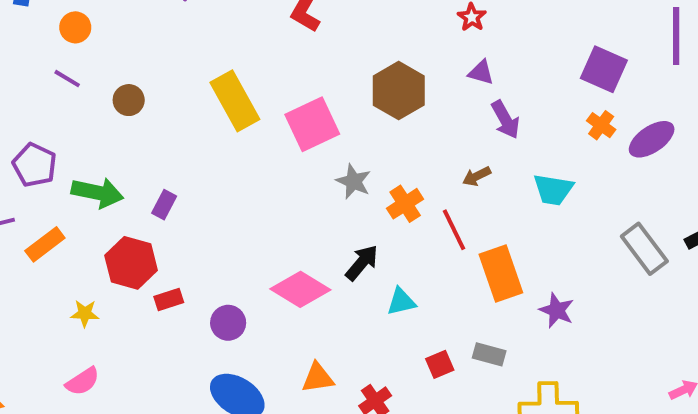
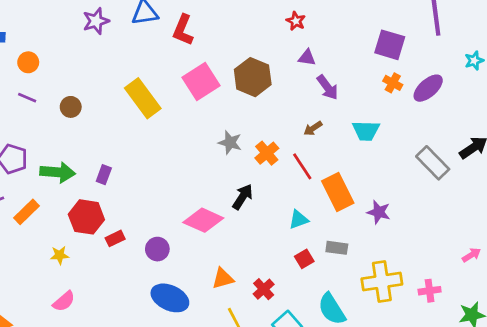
pink square: (312, 124) -> (201, 82), moved
cyan triangle: (401, 302) -> (299, 220), moved

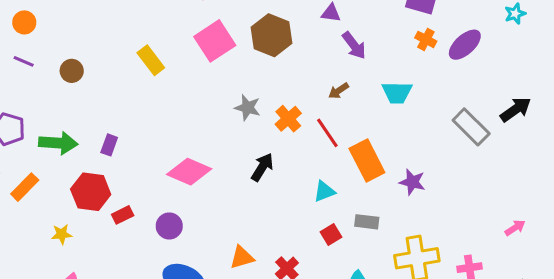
yellow rectangle: (143, 98) -> (151, 60), size x0.7
pink diamond: (203, 220) -> (189, 172), moved

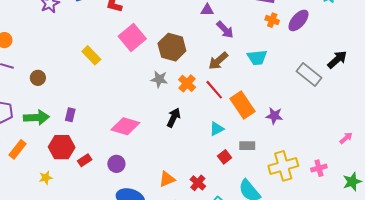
brown hexagon: (272, 35) -> (172, 47), moved
brown circle: (72, 71) -> (38, 78), moved
brown arrow: (339, 91) -> (218, 61), size x1.5

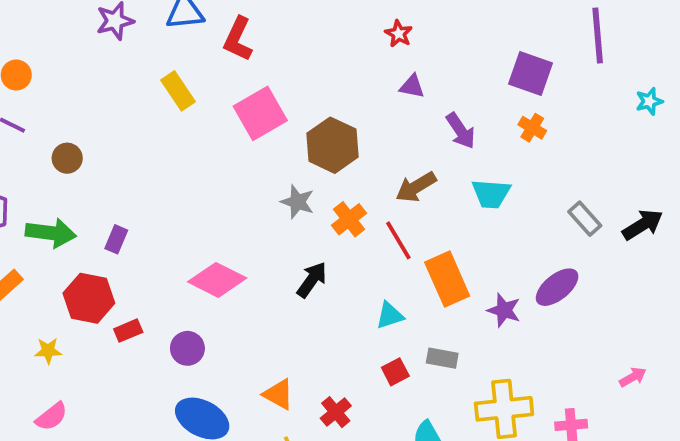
purple ellipse: (298, 20) -> (557, 287), moved
purple arrow: (225, 30) -> (461, 131), moved
yellow rectangle: (91, 55) -> (178, 91), moved
gray rectangle: (309, 75) -> (585, 219), moved, size x0.7
orange triangle: (167, 179) -> (278, 394), turned 42

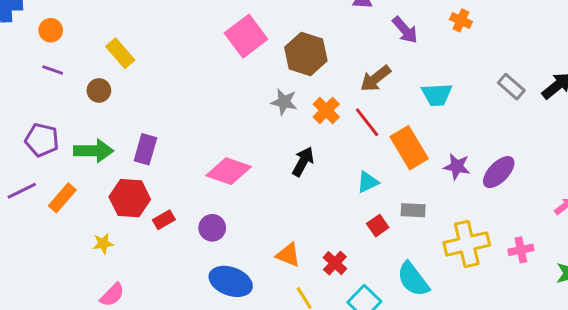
yellow rectangle: (178, 91) -> (120, 53), moved
cyan trapezoid: (491, 194) -> (437, 95), moved
purple rectangle: (116, 239) -> (145, 149), size x1.4
purple ellipse: (557, 287) -> (499, 172), moved

